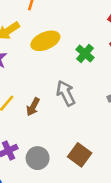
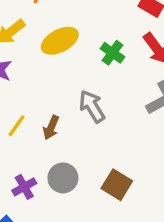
gray circle: (38, 158) -> (63, 178), moved

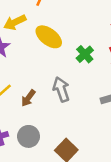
yellow ellipse: (60, 41) -> (49, 37), turned 52

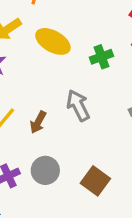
green cross: (85, 54) -> (101, 57), turned 30

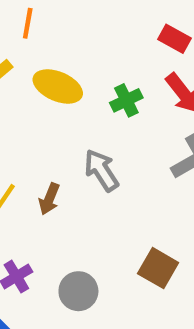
gray circle: (45, 170) -> (78, 291), moved
brown square: (95, 181) -> (158, 268), moved

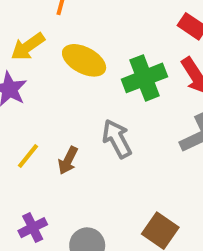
green cross: (126, 100) -> (144, 78), size x1.5

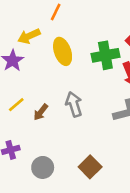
yellow ellipse: (84, 60) -> (63, 51), turned 32
green cross: (144, 78) -> (105, 55), moved

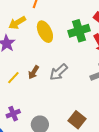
gray arrow: (74, 104) -> (59, 72), turned -108
brown arrow: (41, 112) -> (34, 72), moved

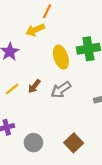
yellow arrow: (17, 23) -> (35, 30), moved
yellow ellipse: (45, 32) -> (61, 57), moved

